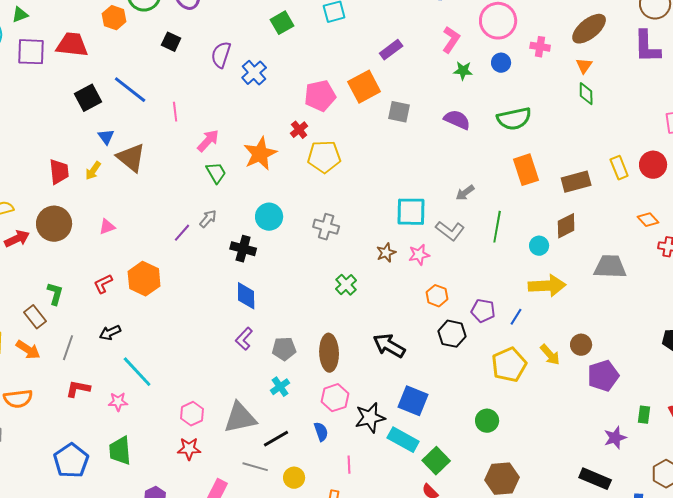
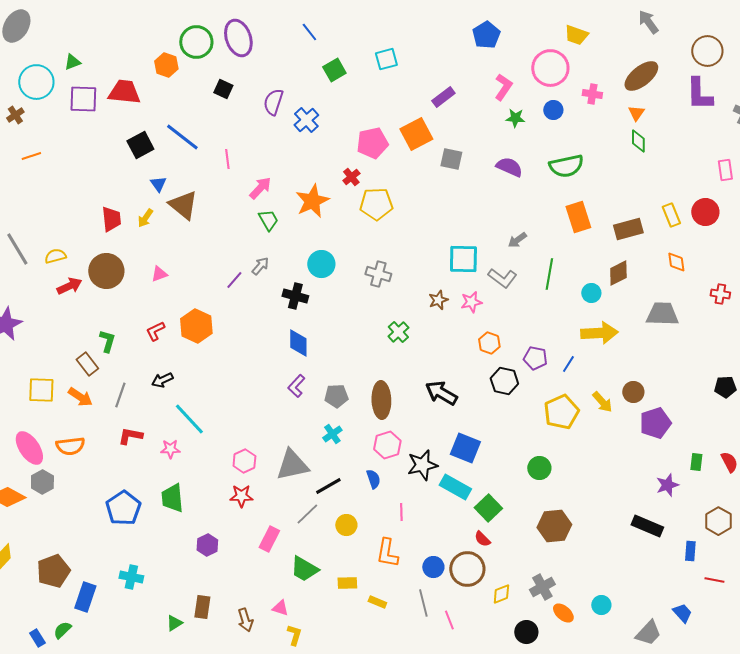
orange diamond: (648, 220) -> (676, 262), moved, turned 35
gray line: (255, 467) -> (307, 514), turned -60

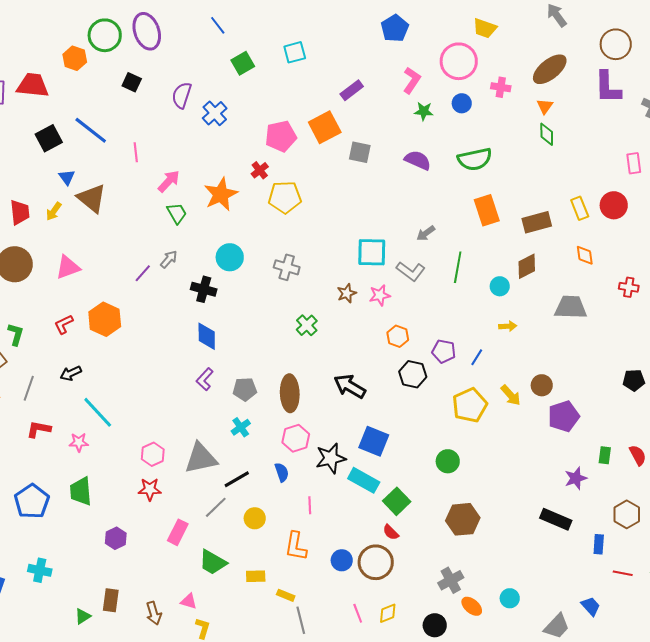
pink triangle: (159, 274) -> (68, 267), size x1.5
yellow arrow: (599, 333) -> (508, 326), size x0.5
yellow diamond: (501, 594) -> (388, 613), moved
gray line: (423, 603) -> (301, 620), moved

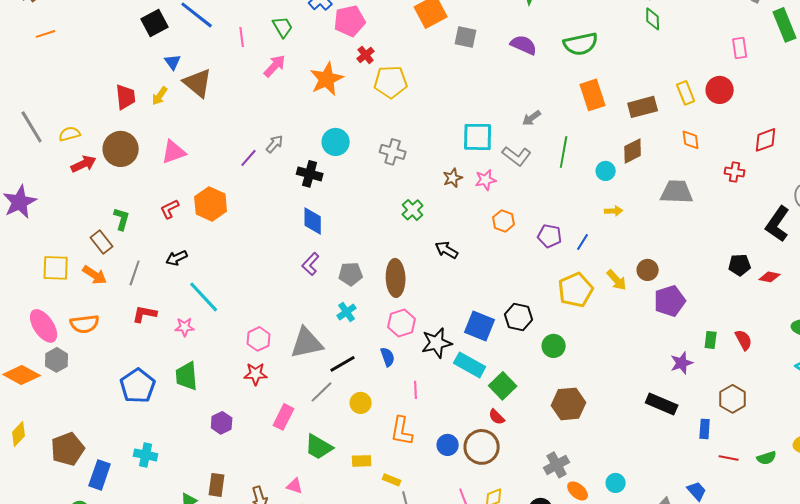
pink pentagon: (281, 136) -> (350, 21), moved
green trapezoid: (177, 213) -> (283, 27), moved
black hexagon: (413, 374) -> (519, 317), moved
black arrow: (350, 386) -> (447, 250), moved, size x0.7

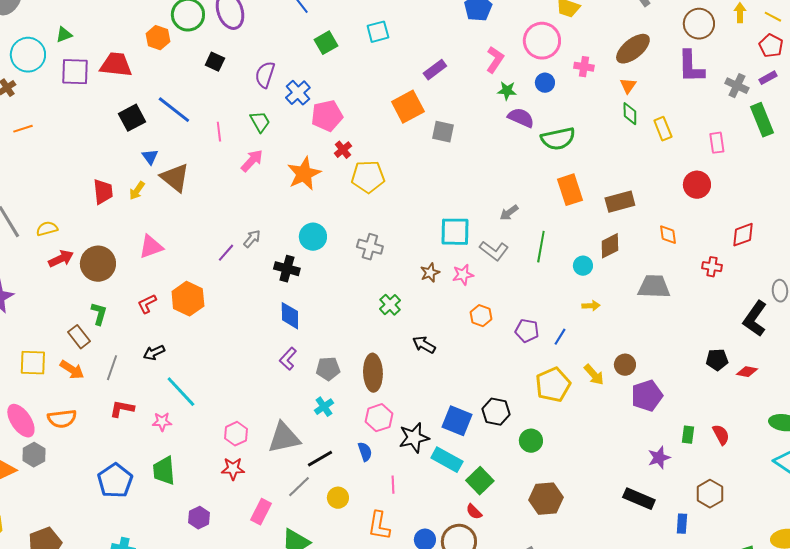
purple semicircle: (524, 45) -> (521, 118), moved
yellow rectangle: (686, 93) -> (663, 129), moved
brown circle: (121, 149) -> (98, 264), moved

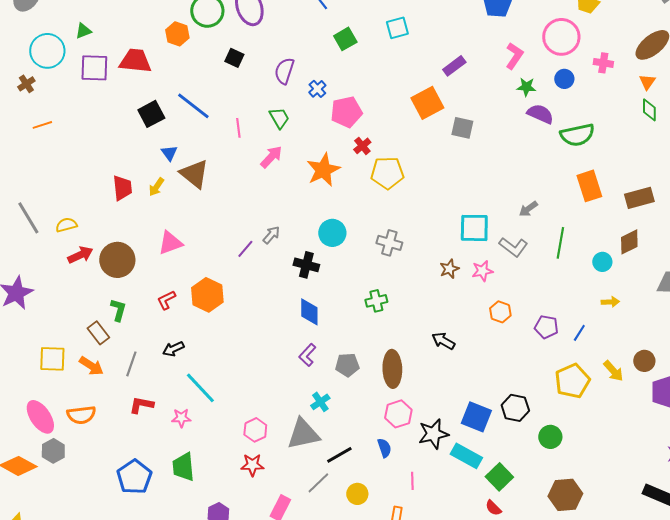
blue cross: (298, 93) -> (317, 89), size x0.7
green cross: (390, 305) -> (376, 301), moved, turned 30
cyan cross: (324, 407) -> (320, 402), moved

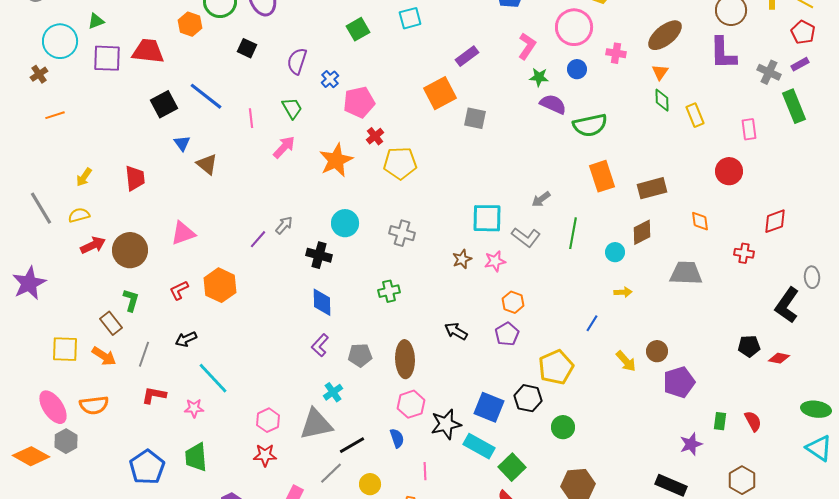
brown triangle: (194, 174) -> (207, 164), size x0.7
yellow arrow: (156, 187) -> (84, 177), moved
purple pentagon: (546, 327) -> (507, 334), moved, turned 30
yellow pentagon: (572, 381) -> (556, 367), moved

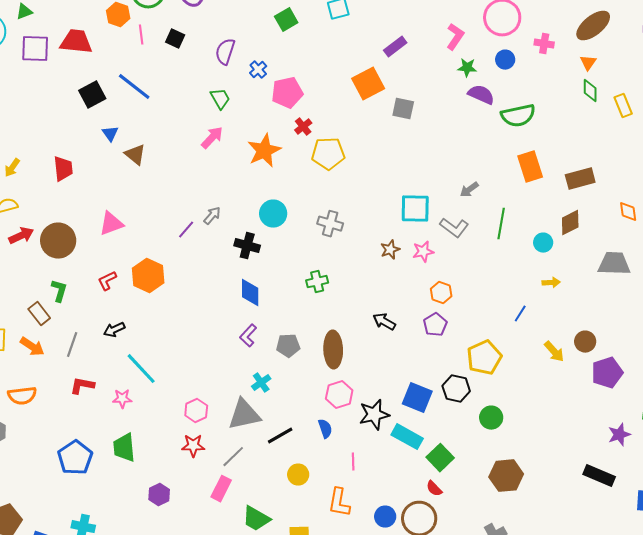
pink line: (251, 118) -> (141, 35), moved
gray line: (331, 473) -> (233, 457), moved

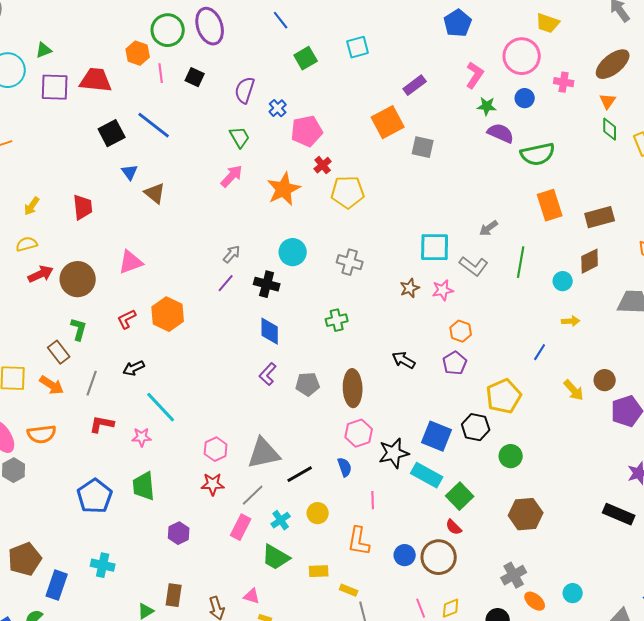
purple line: (186, 230) -> (226, 283), moved
cyan cross: (261, 383) -> (281, 520), moved

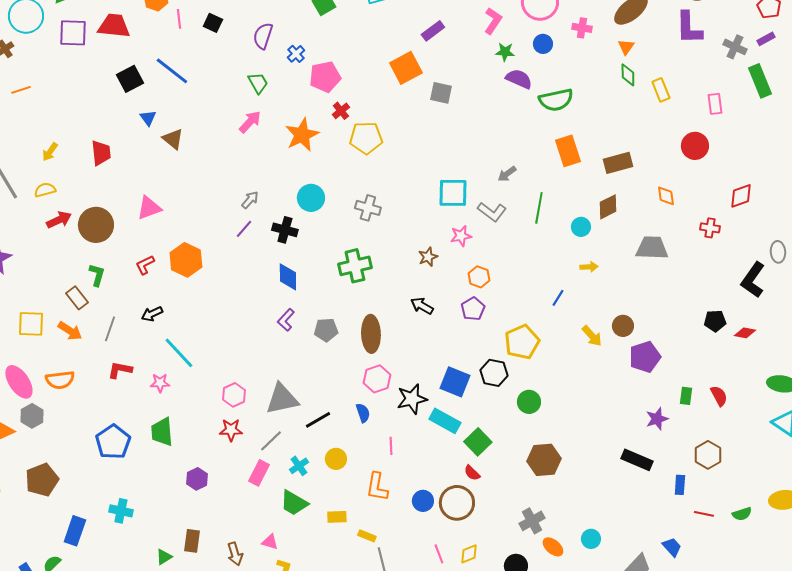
brown star: (410, 288) -> (428, 257), moved
green cross: (337, 320) -> (355, 266), size x1.5
brown pentagon: (25, 559) -> (42, 480), moved

